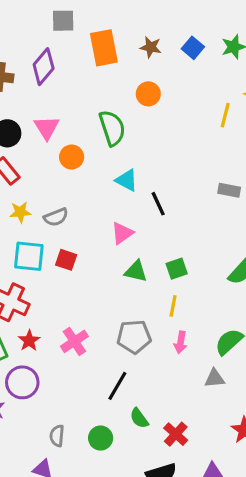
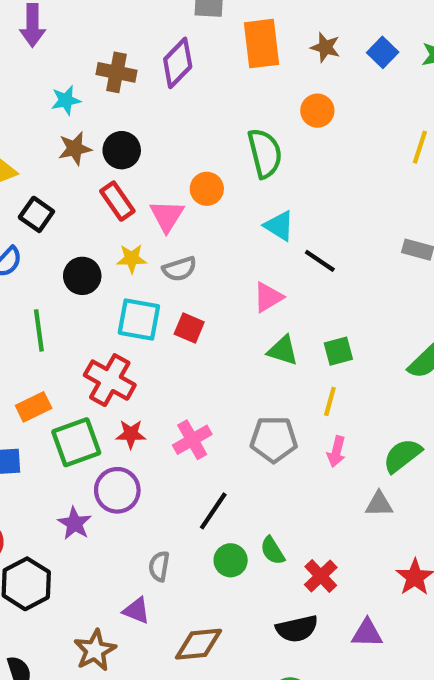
pink triangle: (47, 128) -> (167, 216), moved
black line: (158, 204) -> (320, 261), turned -35
red star: (29, 341) -> (131, 434), turned 30
black line: (117, 386) -> (213, 511), moved
green circle: (101, 438) -> (231, 560), moved

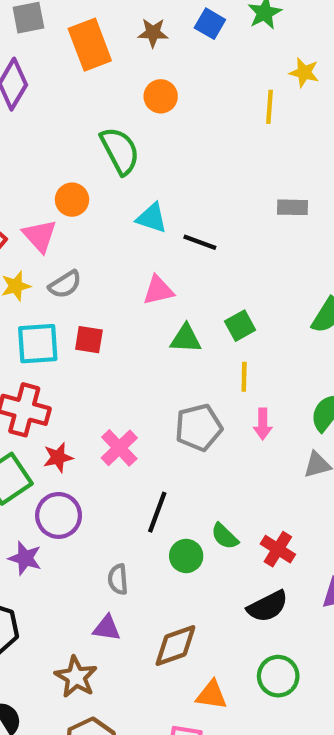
pink triangle: (268, 297) -> (158, 290), turned 32

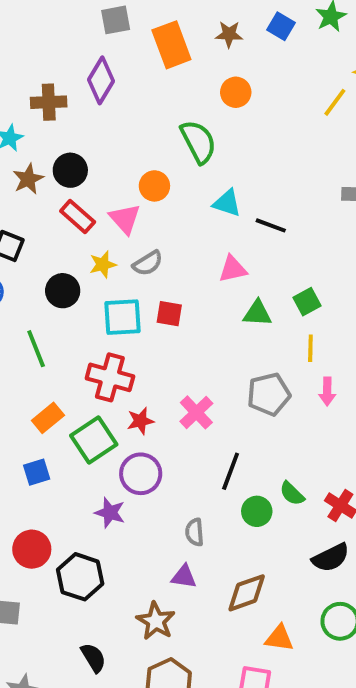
yellow line: (270, 107) -> (335, 102), turned 32

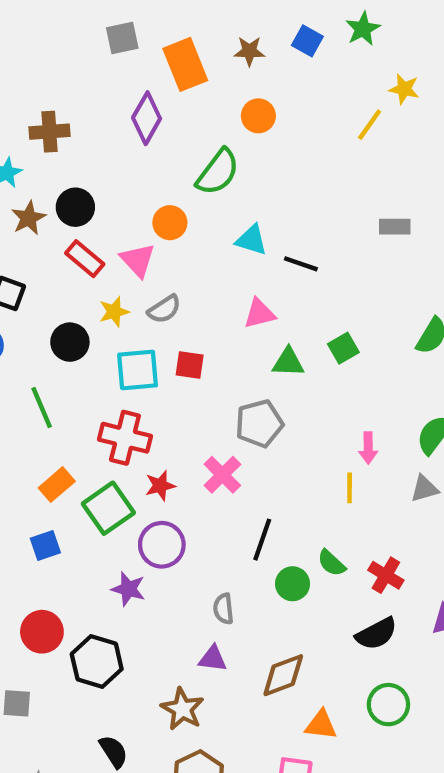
purple diamond: (101, 80) -> (147, 118), moved
green semicircle: (198, 142) -> (218, 172), turned 66
yellow line: (310, 348) -> (350, 488), moved
gray pentagon: (269, 394) -> (259, 423), moved

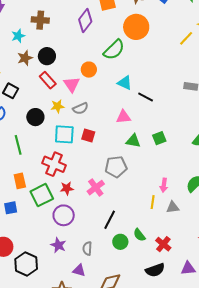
orange circle: (258, 116) -> (136, 27), size x1.6
orange rectangle: (57, 485) -> (20, 181), turned -70
gray triangle: (424, 489) -> (173, 207), moved
purple star: (128, 589) -> (58, 245), moved

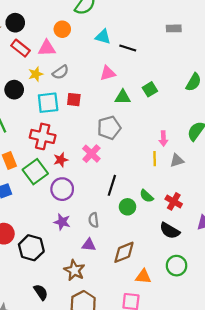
pink triangle: (72, 84) -> (47, 48), turned -48
black semicircle: (155, 270) -> (170, 231), turned 60

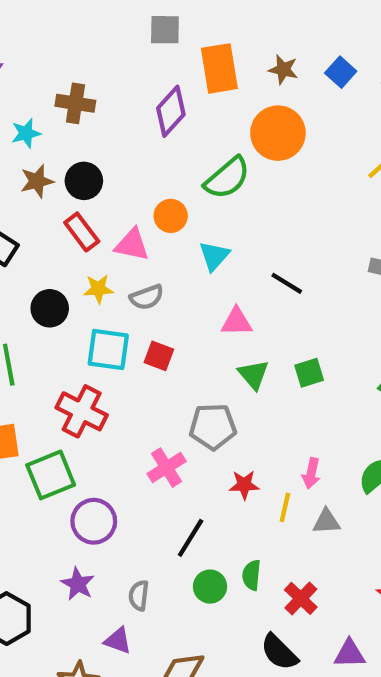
cyan triangle: (103, 37) -> (214, 256), moved, turned 42
green triangle: (123, 97) -> (253, 374), turned 35
red star: (61, 160) -> (244, 485), moved
green semicircle: (147, 196) -> (252, 575), turned 40

